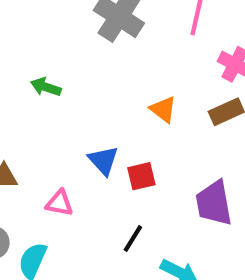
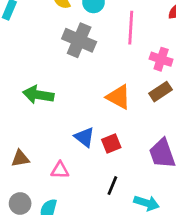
green arrow: (46, 87) -> (38, 95), size x1.5
orange triangle: (163, 109) -> (118, 97), size x1.4

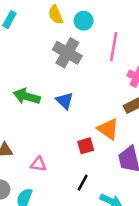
orange triangle: (118, 97) -> (108, 129), moved
blue triangle: (84, 137) -> (65, 101), moved

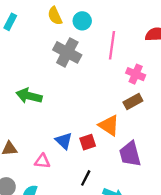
blue triangle: (65, 101) -> (64, 141), moved

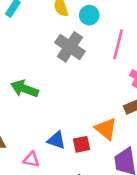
blue triangle: (64, 141) -> (56, 140), turned -30

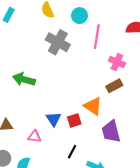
cyan circle: (89, 15) -> (80, 16), moved
blue triangle: (56, 140) -> (54, 119), turned 42

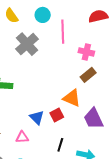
gray cross: (58, 42) -> (27, 44), turned 30

